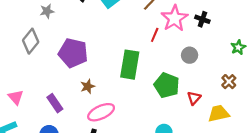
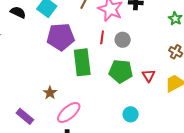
red line: (155, 35) -> (102, 37), moved
purple pentagon: (73, 53) -> (61, 37), moved
gray circle: (190, 55) -> (123, 40), moved

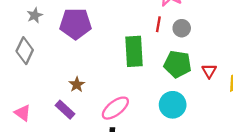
purple pentagon: (61, 37) -> (76, 24), moved
brown star: (50, 93) -> (77, 85), moved
cyan circle: (131, 114) -> (173, 105), moved, size x1.5

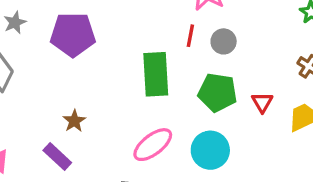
pink ellipse: (115, 108) -> (153, 145), moved

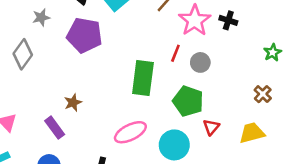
red triangle: (262, 102) -> (211, 127), moved

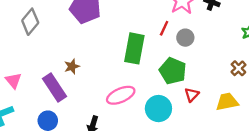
purple rectangle: (55, 128) -> (55, 88), size x1.4

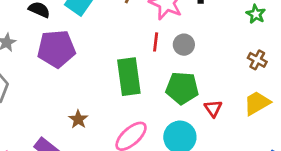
brown star: (72, 66) -> (78, 119), moved

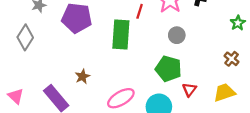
red line: (156, 42) -> (140, 11), moved
green rectangle: (129, 77) -> (121, 35), moved

